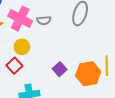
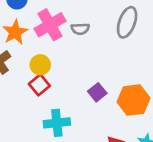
pink cross: (20, 19) -> (50, 25), turned 30
yellow circle: (22, 47) -> (40, 65), moved

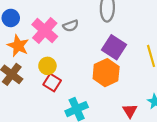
purple square: (97, 92) -> (114, 47), moved, size x1.5
orange hexagon: (133, 100) -> (106, 73), moved

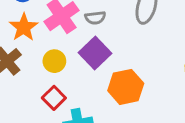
purple square: (114, 47) -> (95, 53), moved
red square: (52, 83) -> (54, 98), moved

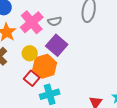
orange hexagon: (126, 87) -> (45, 66), moved

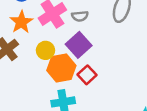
red square: (32, 78) -> (87, 75), moved

